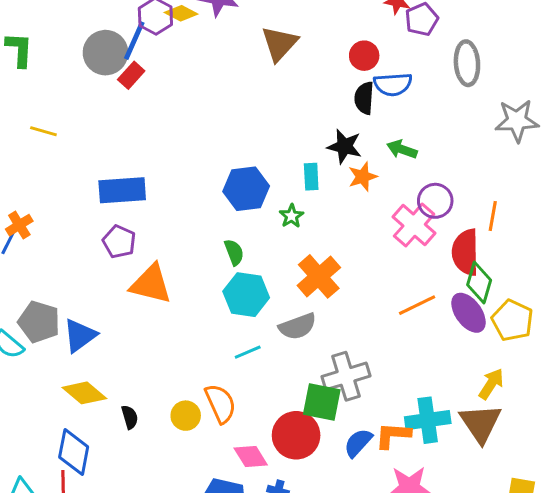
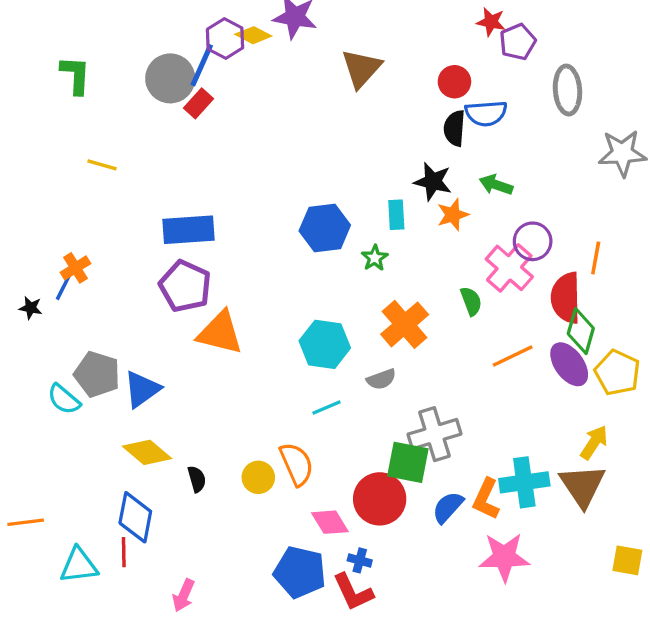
purple pentagon: (119, 242) -> (185, 286), size x1.4
green semicircle: (234, 252) -> (471, 301), moved
gray semicircle: (298, 326) -> (381, 379), size x0.7
orange L-shape: (393, 435) -> (486, 499), turned -69

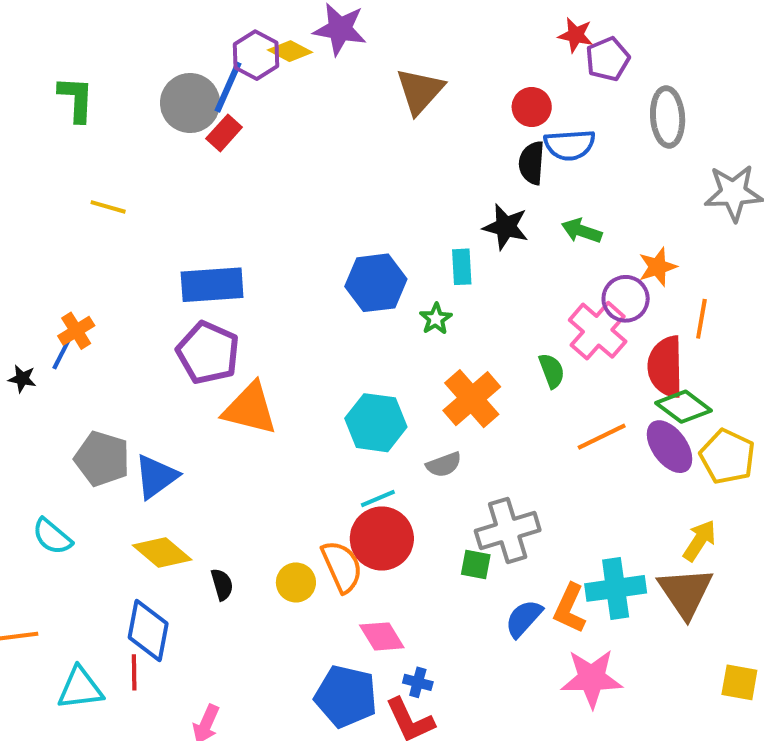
orange star: (453, 215) -> (658, 267), moved
green diamond: (581, 331) -> (684, 407), turned -69
cyan semicircle: (64, 399) -> (52, 537), moved
green square: (408, 462) -> (476, 564), size x0.6
red circle: (380, 499) -> (382, 539), moved

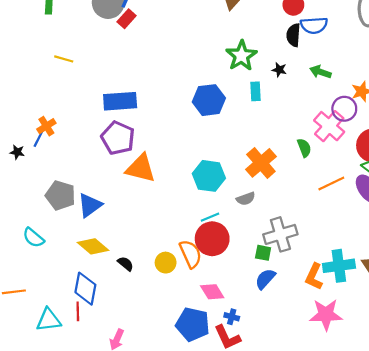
black star: (506, 227) -> (279, 70), size x0.6
green star: (436, 319) -> (241, 56), moved, size x1.8
black semicircle: (222, 584) -> (125, 264), turned -35
blue semicircle: (524, 618) -> (265, 279), moved

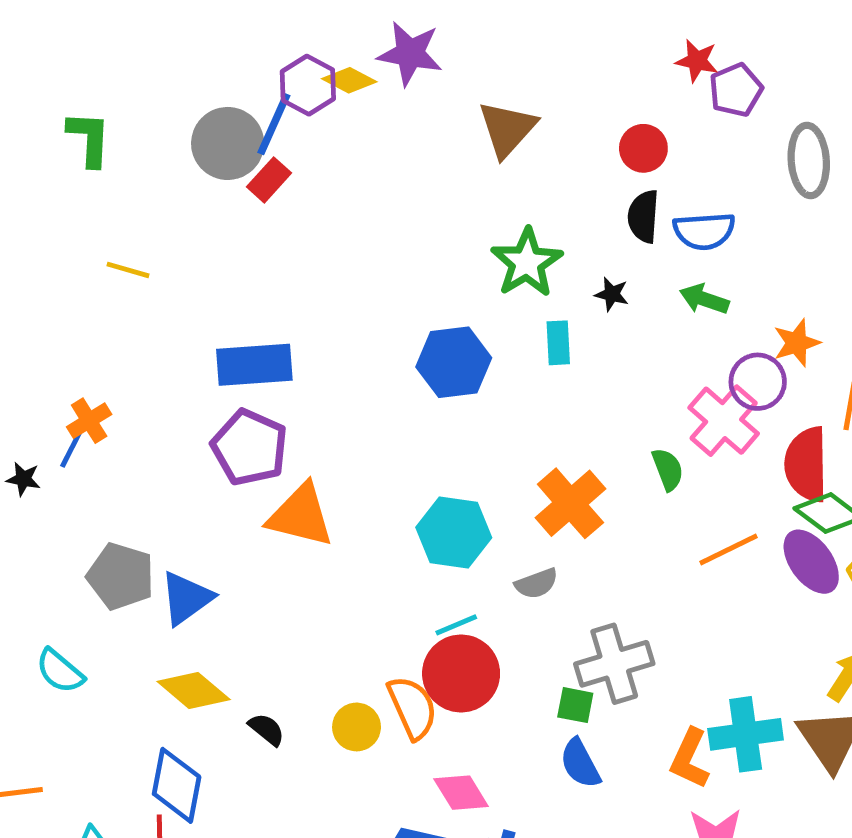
blue semicircle: (314, 25) -> (704, 231), moved
blue semicircle: (265, 279) -> (580, 763), turned -70

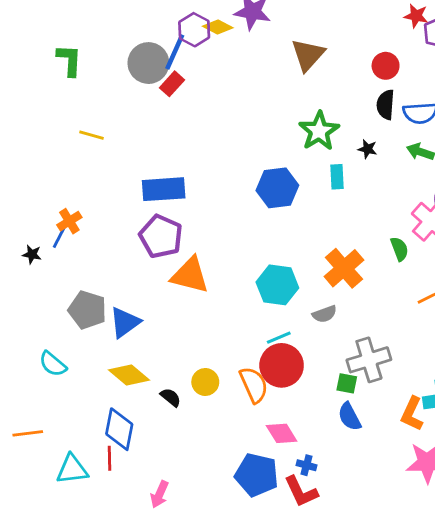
yellow circle: (357, 727) -> (205, 382), moved

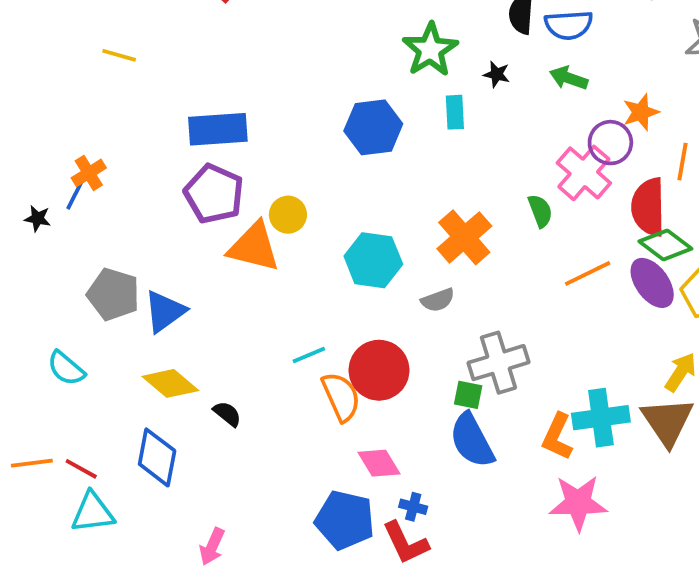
cyan line: (279, 338) -> (309, 355), moved
yellow circle: (205, 382) -> (288, 215), moved
blue semicircle: (350, 417) -> (472, 440), size x1.4
red line: (110, 458) -> (81, 469), moved, turned -60

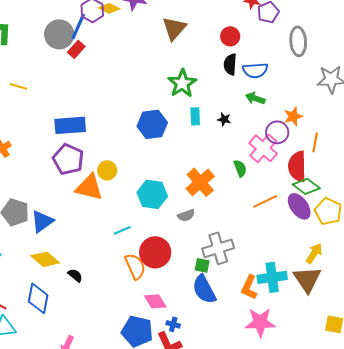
black star: (497, 74) -> (224, 119), moved
cyan line: (309, 355) -> (122, 230), moved

